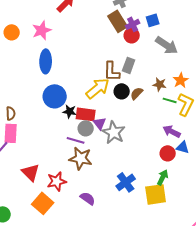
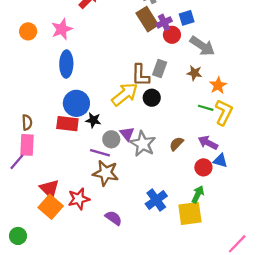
red circle: (132, 35) -> (172, 35), moved
brown star: (160, 84) -> (194, 73), moved
brown semicircle: (137, 93) -> (176, 144), moved
red rectangle: (86, 114) -> (67, 124), moved
orange square: (43, 203) -> (51, 207), moved

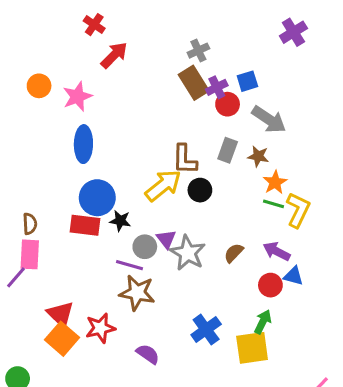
orange circle: (28, 31) -> (39, 86), moved
gray rectangle: (160, 68) -> (228, 150), moved
orange star: (218, 85) -> (275, 182), moved

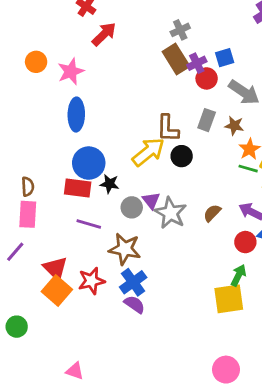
purple line: (129, 265) -> (89, 224), moved
purple line: (16, 277) -> (15, 252), moved
blue cross: (206, 330) -> (133, 282), moved

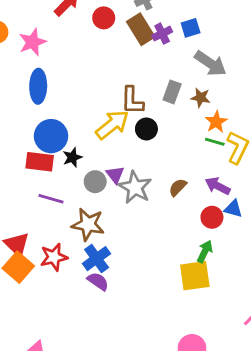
red circle: (207, 78) -> (104, 18), moved
black star: (110, 184) -> (72, 157), turned -30

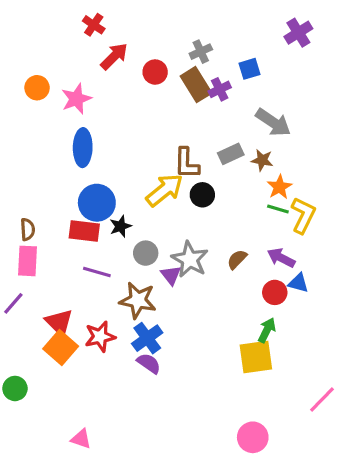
blue square: (191, 28) -> (250, 69), moved
gray rectangle: (172, 92) -> (231, 154), turned 45
purple triangle: (115, 175) -> (171, 275), moved

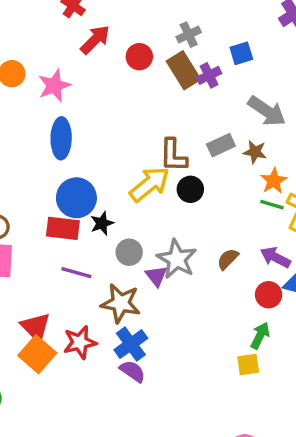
yellow square: (256, 357) -> (248, 364), size x0.6

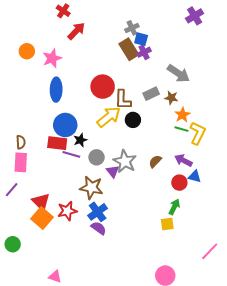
blue square: (241, 53) -> (141, 39), moved, turned 32
red circle: (139, 57) -> (103, 87), moved, size x1.5
purple line: (76, 273) -> (71, 154), moved

